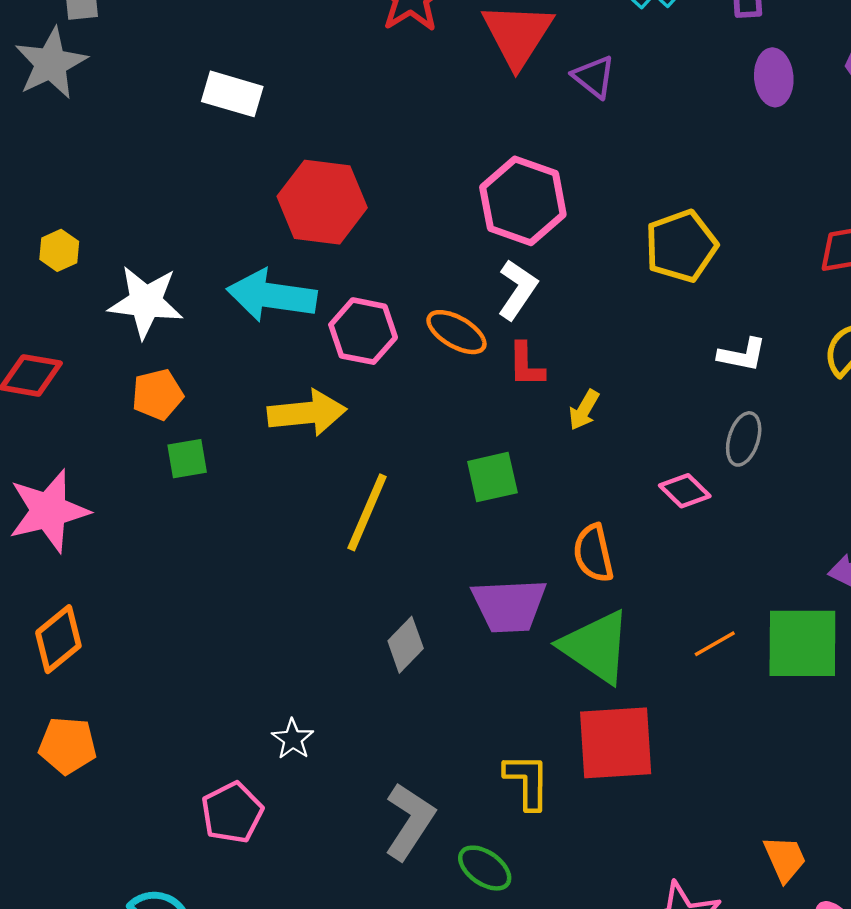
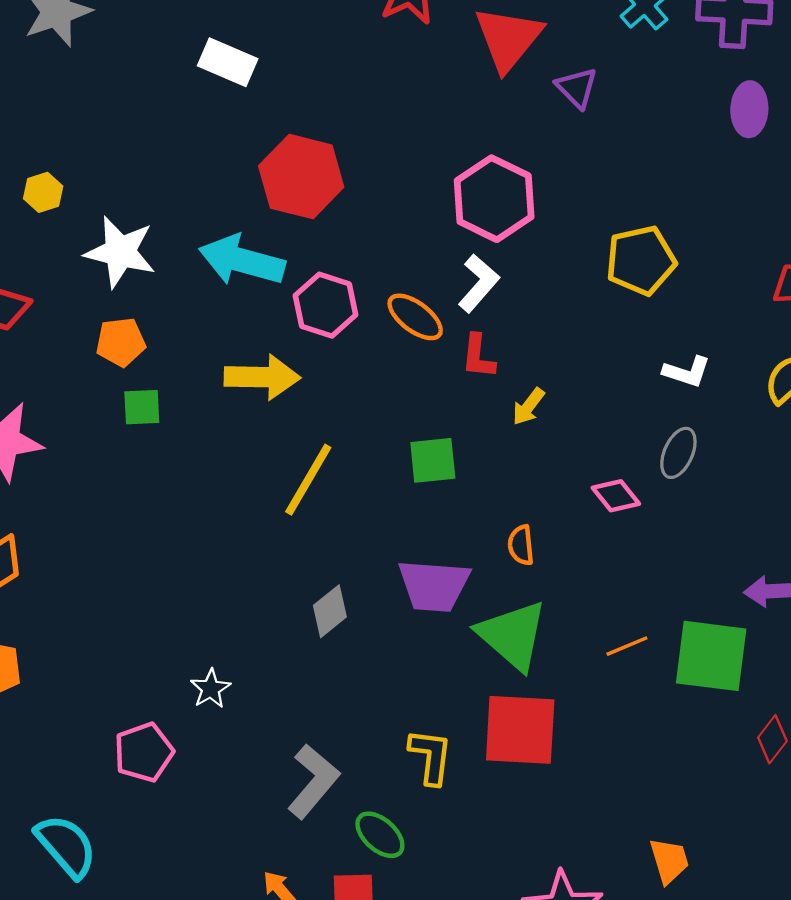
orange semicircle: (593, 553) -> (521, 545), size x0.7

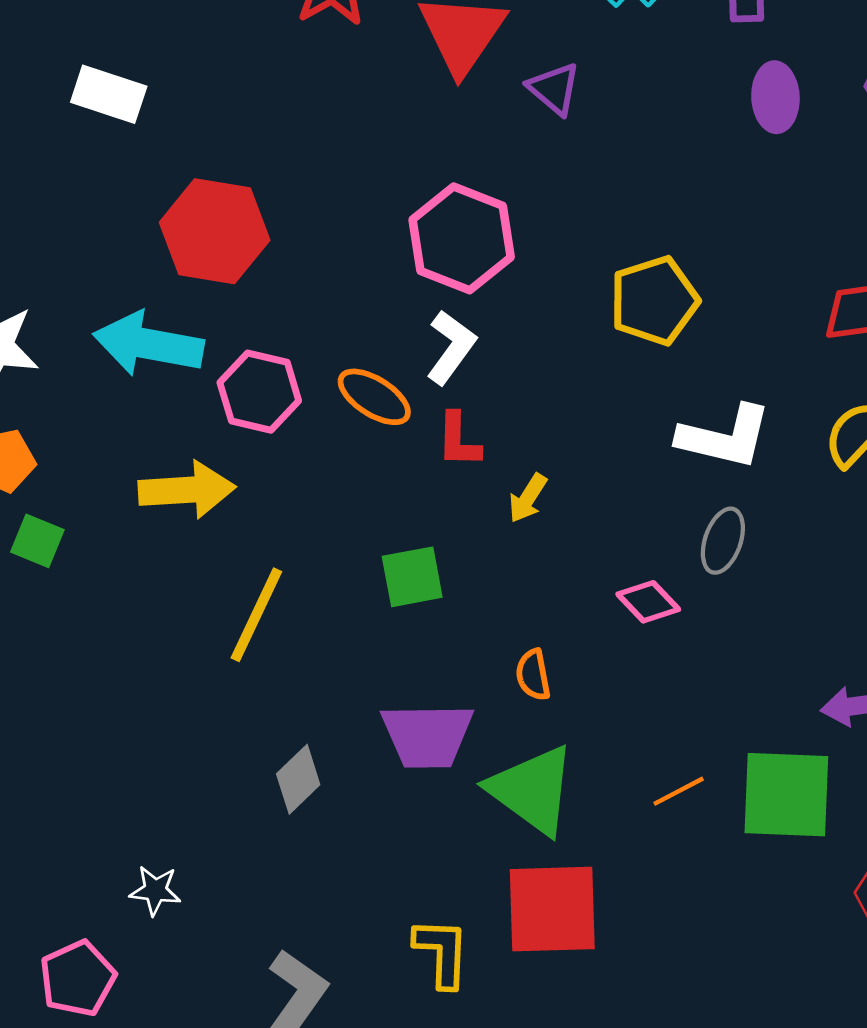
white L-shape: (687, 372) -> (725, 437), size x1.6
green square: (142, 407) -> (37, 541), turned 30
white star: (211, 689) -> (155, 890), turned -30

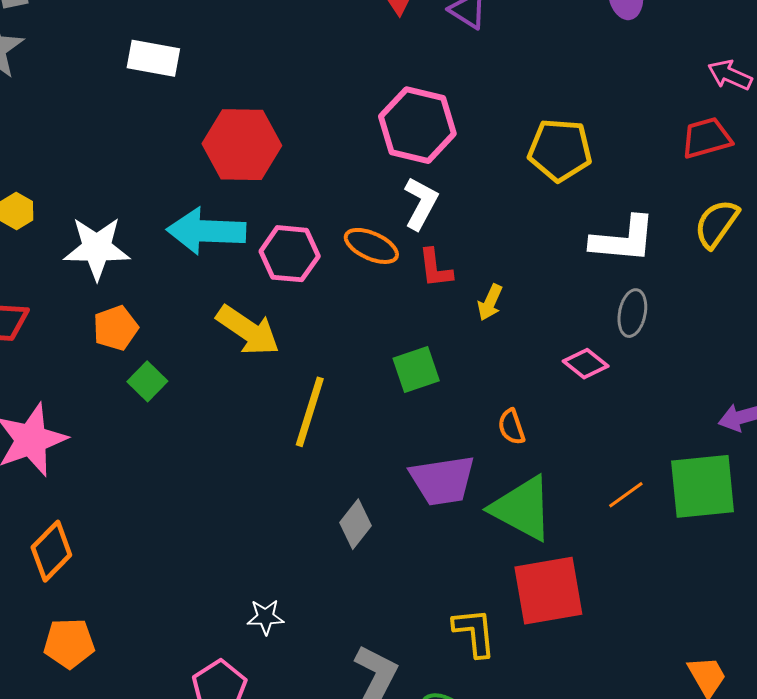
yellow pentagon: (654, 301) -> (560, 150), turned 30
yellow arrow: (187, 490) -> (248, 330), turned 46
green square: (37, 541) -> (147, 381), turned 30

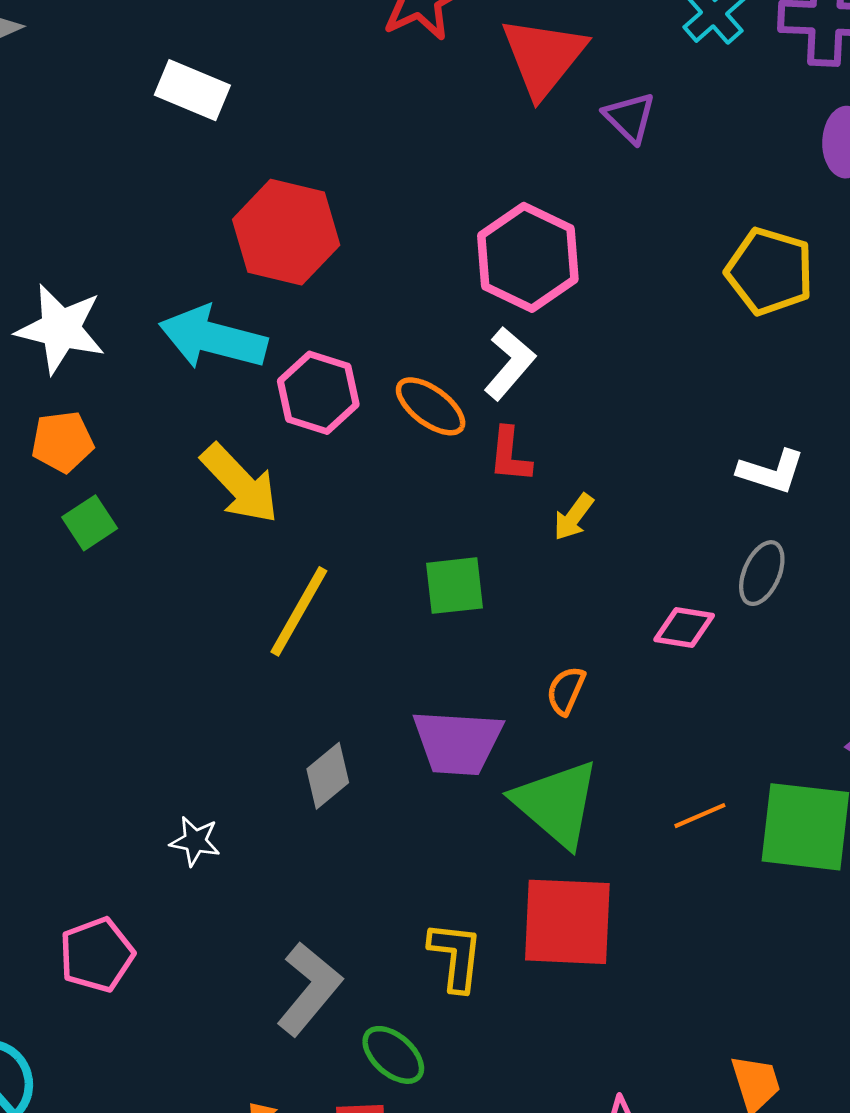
yellow pentagon: (560, 150) -> (770, 271), moved
white L-shape: (623, 239) -> (771, 472), size x0.7
pink diamond: (586, 364) -> (684, 628), turned -42
orange semicircle: (511, 427) -> (566, 691), turned 30
white star: (265, 617) -> (195, 841), moved

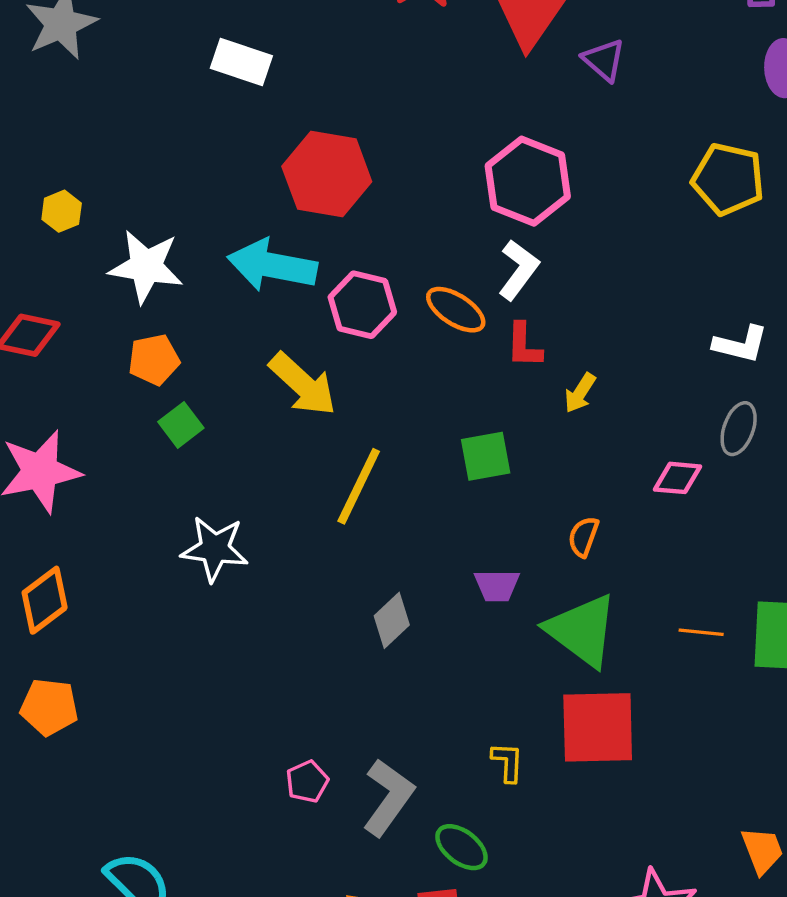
purple trapezoid: (458, 742) -> (497, 585), size x0.6
orange line: (700, 816) -> (701, 632), turned 33
white star: (195, 841) -> (215, 549), moved, size x1.6
pink pentagon: (97, 955) -> (307, 782), moved, size x0.7
yellow L-shape: (456, 956) -> (508, 762), size x0.7

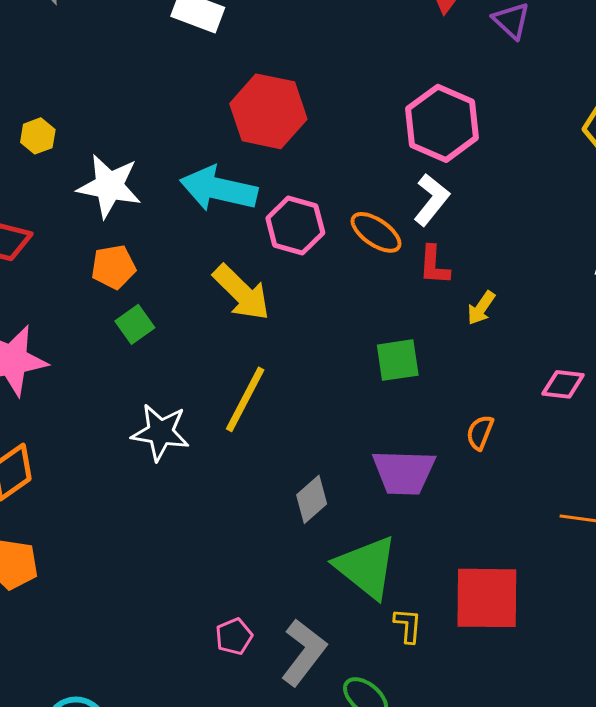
yellow line: (359, 486) -> (245, 399), moved
purple trapezoid: (497, 585) -> (404, 472), size x1.6
green triangle: (582, 630) -> (366, 567), moved

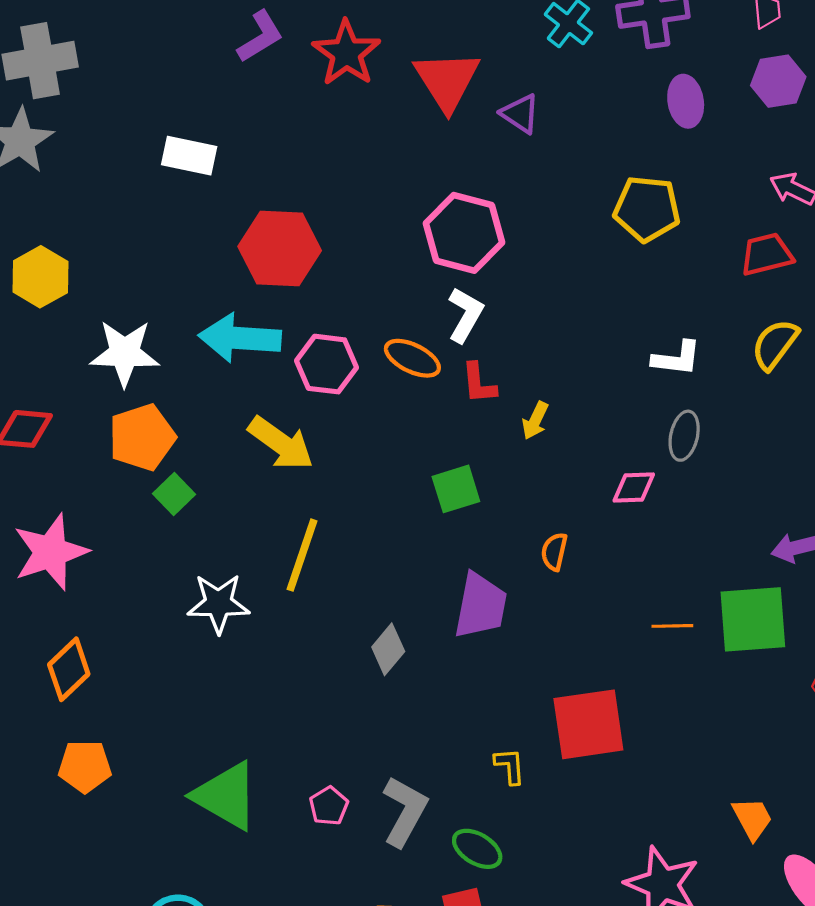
yellow hexagon: (38, 136) -> (40, 277), moved, size x1.6
orange pentagon: (113, 267) -> (142, 437), size x1.4
purple trapezoid: (404, 472) -> (481, 606), turned -72
green triangle: (366, 567) -> (226, 796), moved

